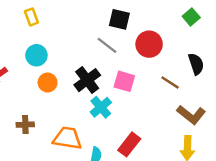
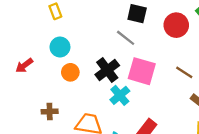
red circle: (149, 44) -> (176, 25), moved
pink square: (124, 81) -> (142, 71), size x1.4

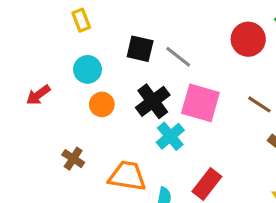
black square: (137, 14) -> (140, 49), moved
brown cross: (50, 111) -> (73, 159), turned 35

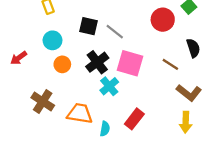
brown cross: (73, 159) -> (43, 101), size x1.5

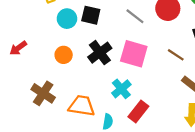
gray line: (115, 32) -> (135, 16), moved
cyan circle: (52, 40) -> (67, 19), moved
cyan cross: (109, 86) -> (121, 89), moved

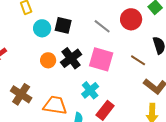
orange circle: (64, 55) -> (48, 60), moved

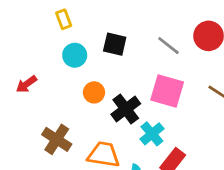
cyan circle: (42, 28) -> (75, 55), moved
black cross: (71, 58) -> (126, 109), moved

